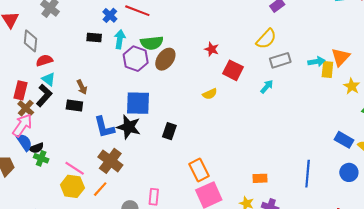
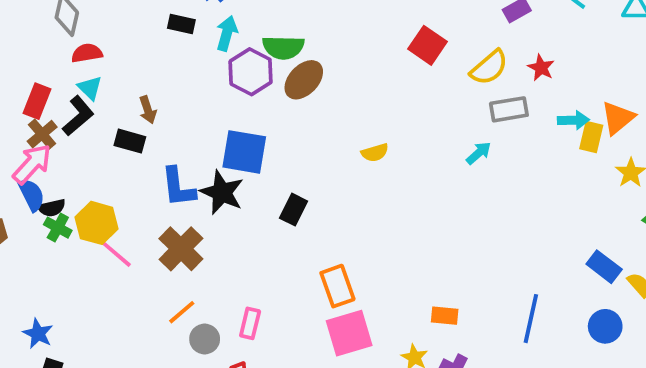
red star: (212, 49) -> (541, 68), moved
red square: (233, 70) -> (428, 45), moved
yellow hexagon: (72, 186) -> (97, 223), moved
orange line: (100, 189) -> (182, 312), moved

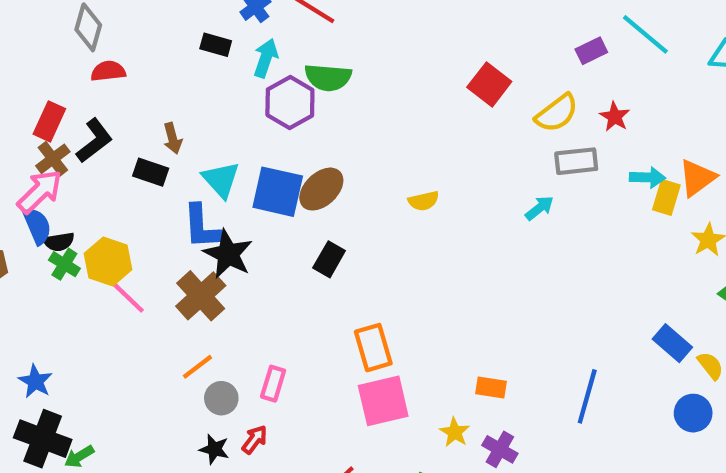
brown ellipse: (304, 80) -> (321, 189), moved
cyan triangle: (90, 88) -> (221, 180), moved, size x1.4
black star: (222, 192) -> (228, 254), moved
blue circle: (605, 326) -> (693, 413), moved

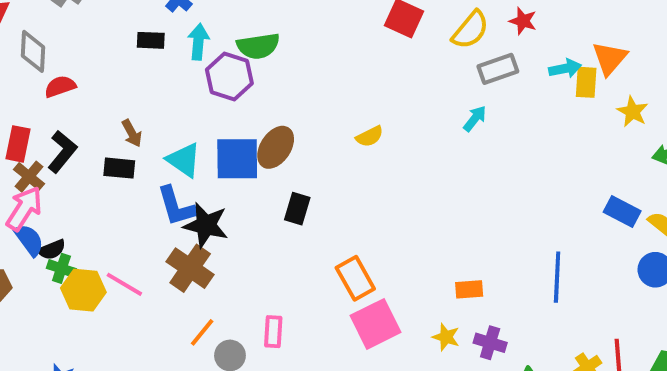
yellow hexagon: (108, 262) -> (83, 290), moved

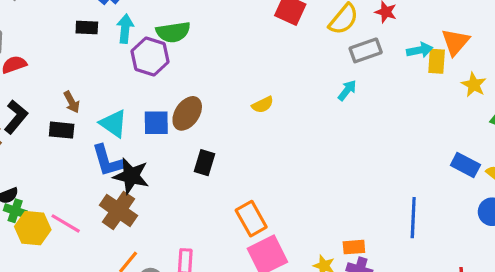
blue square: (237, 159) -> (156, 123), size x0.7
orange rectangle: (469, 289) -> (354, 247), moved

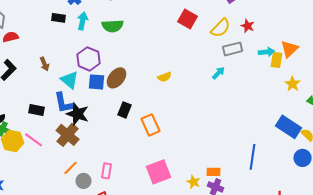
purple hexagon: (150, 57) -> (89, 59), moved
yellow star: (474, 85) -> (293, 84), moved
black rectangle: (62, 130) -> (37, 110), moved
blue rectangle: (465, 165) -> (289, 127), size x1.4
orange rectangle: (251, 219) -> (151, 125), moved

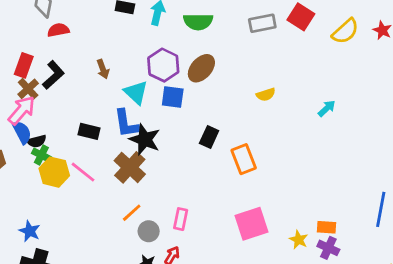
gray rectangle: (233, 49) -> (262, 23), moved
cyan arrow: (219, 73) -> (327, 108), moved
brown ellipse: (117, 78) -> (201, 68), moved

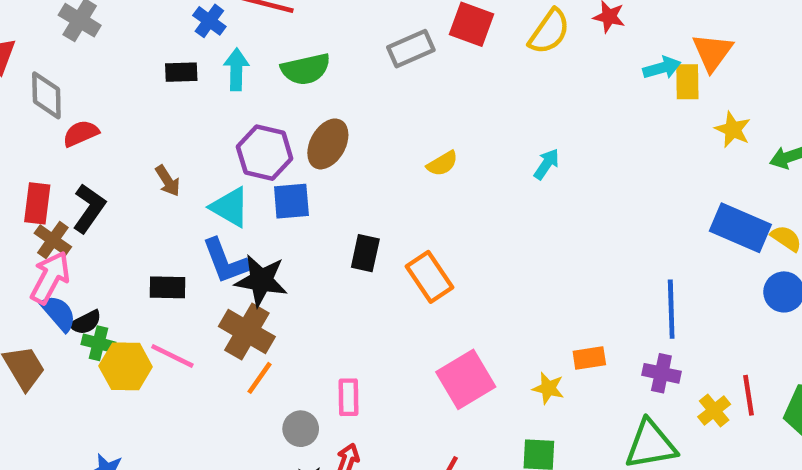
orange line: (132, 213) -> (260, 378), moved
purple cross: (328, 248) -> (661, 373), moved

